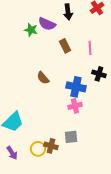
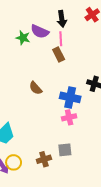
pink line: (90, 48) -> (61, 39), moved
brown cross: (51, 146) -> (44, 159), turned -32
yellow circle: (38, 149) -> (14, 162), moved

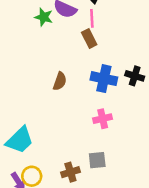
brown semicircle: (36, 88) -> (60, 81), turned -120
blue cross: (70, 97) -> (104, 79), moved

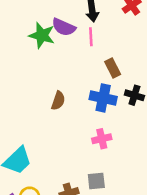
green star: (44, 17) -> (42, 35), size x1.4
brown rectangle: (89, 38) -> (113, 68), moved

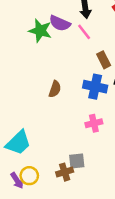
pink line: (91, 37) -> (84, 32), turned -35
gray square: (96, 181) -> (77, 161), moved

